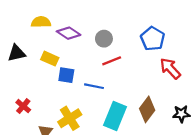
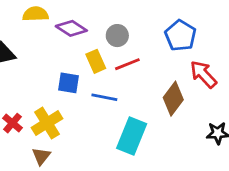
yellow rectangle: (50, 59) -> (96, 61), moved, turned 42
brown diamond: (147, 109) -> (173, 99), moved
yellow cross: (70, 118) -> (47, 123), moved

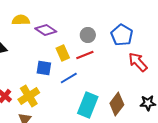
gray circle: (117, 36) -> (88, 35), moved
blue line: (104, 97) -> (69, 78), turned -42
brown diamond: (173, 99) -> (117, 104), moved

